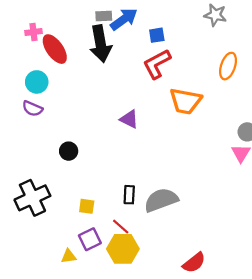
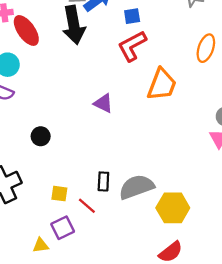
orange trapezoid: (186, 101) -> (162, 84), turned -80
red line: (121, 227) -> (87, 206), moved
yellow hexagon: (123, 249) -> (173, 208), moved

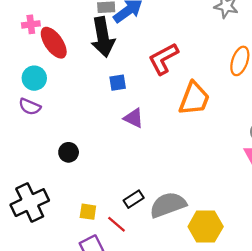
blue square: (132, 16) -> (118, 83), moved
black rectangle: (103, 181) -> (134, 199), turned 54

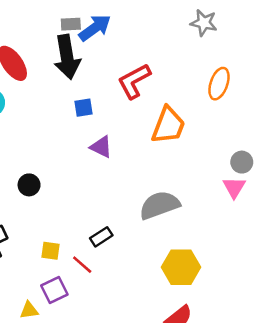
gray semicircle: (168, 205) -> (159, 205), moved

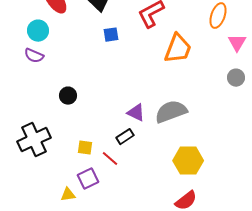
purple triangle: (101, 147) -> (136, 113), moved
pink triangle: (234, 187) -> (237, 43), moved

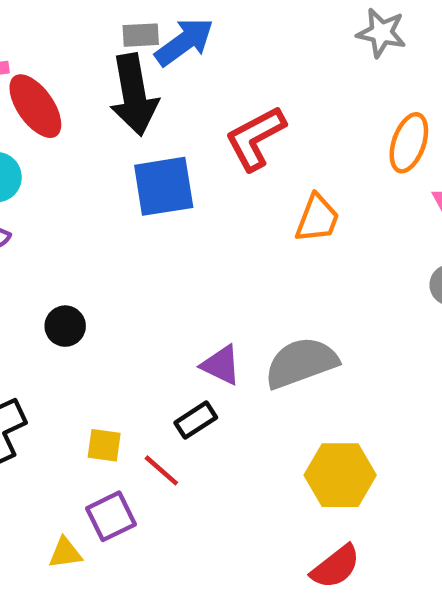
blue square: (111, 35) -> (164, 186), size x1.8
orange trapezoid: (178, 49) -> (317, 218), size x0.7

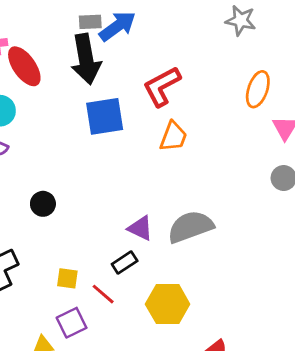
orange trapezoid: (317, 218) -> (173, 136), moved
yellow hexagon: (340, 475) -> (168, 304), moved

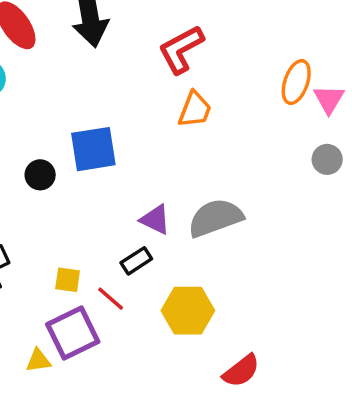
orange ellipse: (258, 89) -> (296, 82), moved
blue square: (105, 116) -> (93, 149), moved
black circle: (43, 204) -> (40, 175), moved
purple square: (72, 323) -> (73, 333), size x1.4

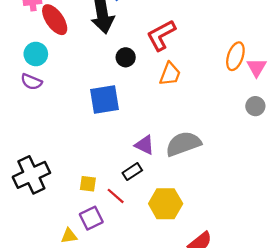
black circle: (40, 175) -> (126, 57), moved
purple square: (73, 333) -> (91, 218), size x0.7

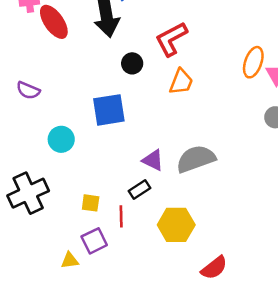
cyan circle: (36, 54) -> (61, 139), moved
red line: (116, 196) -> (121, 216), turned 48

